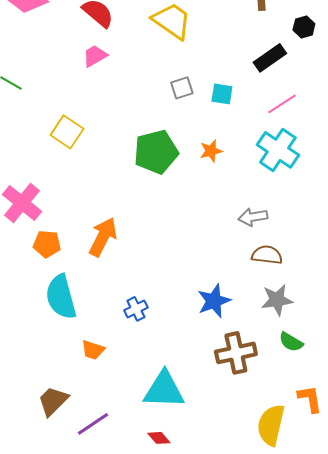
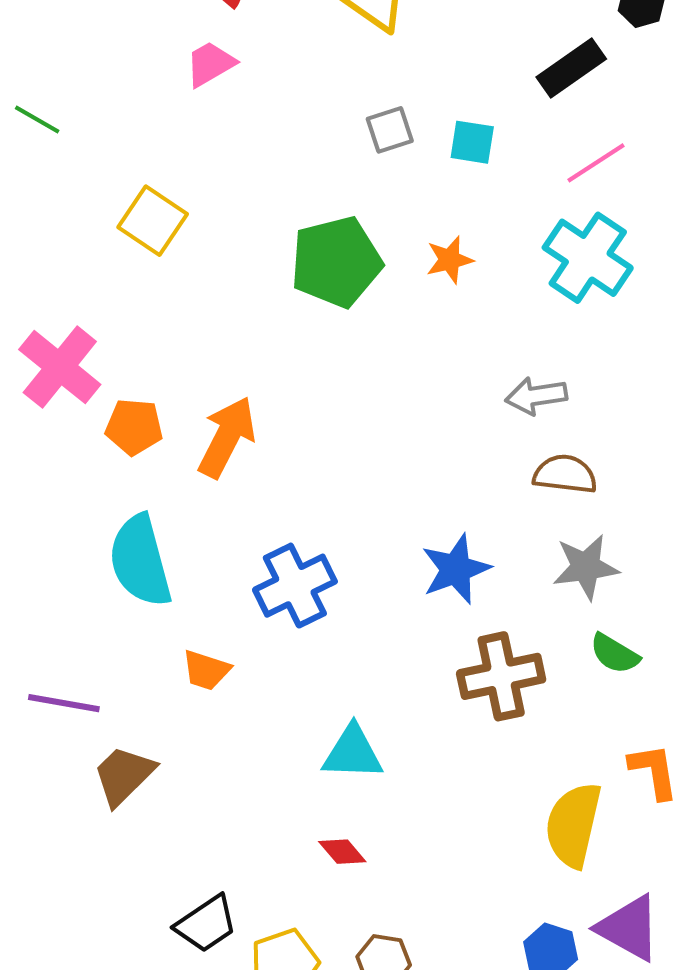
orange pentagon: (47, 244) -> (134, 427), moved
blue cross: (136, 309) -> (295, 586), size x1.6
cyan triangle: (164, 390) -> (353, 753), size x0.7
purple line: (93, 424) -> (64, 703), moved, turned 44

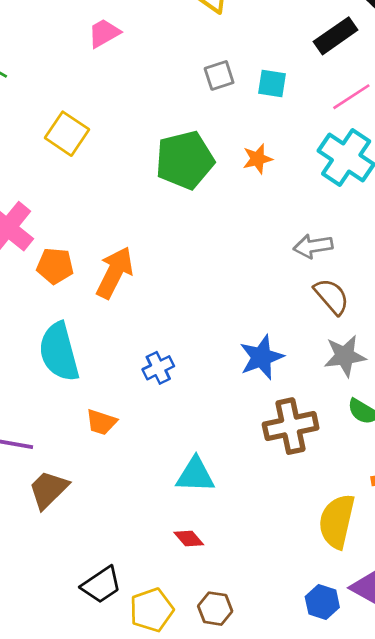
brown semicircle: (565, 474) -> (332, 296), turned 42
blue cross: (295, 586) -> (158, 368), size x0.6

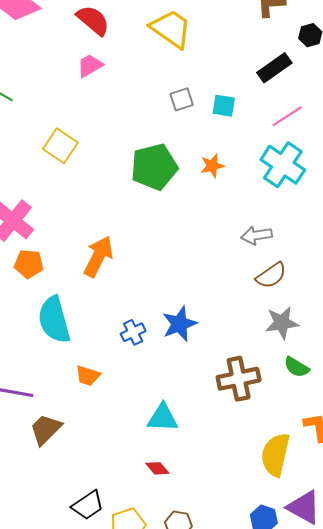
orange pentagon: (55, 266) -> (29, 264), moved
brown semicircle: (332, 296) -> (271, 275), turned 96
blue star: (261, 357) -> (180, 324), moved

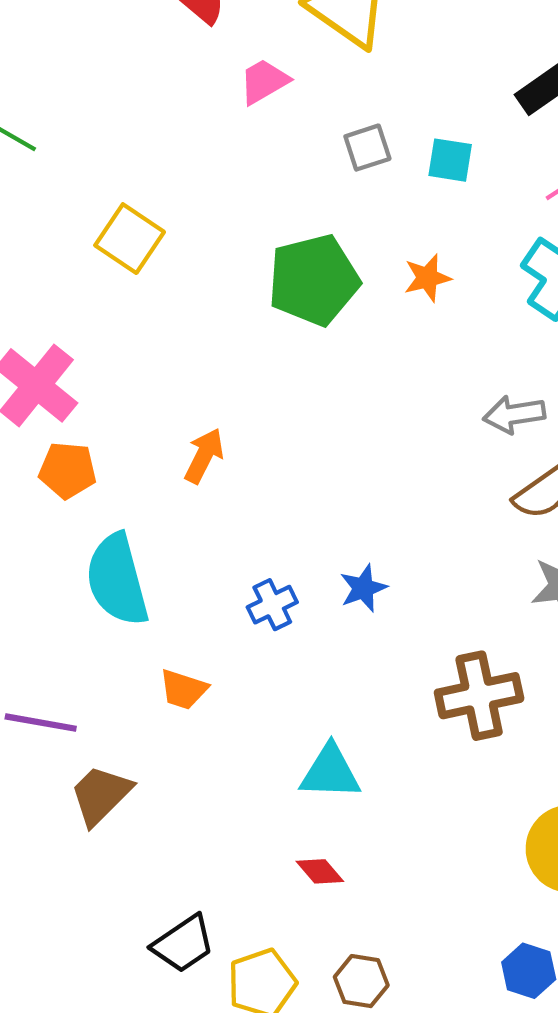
pink trapezoid: (90, 66) -> (264, 81), moved
orange arrow: (98, 256) -> (204, 456), size x0.7
blue star: (180, 324) -> (363, 588), size x0.7

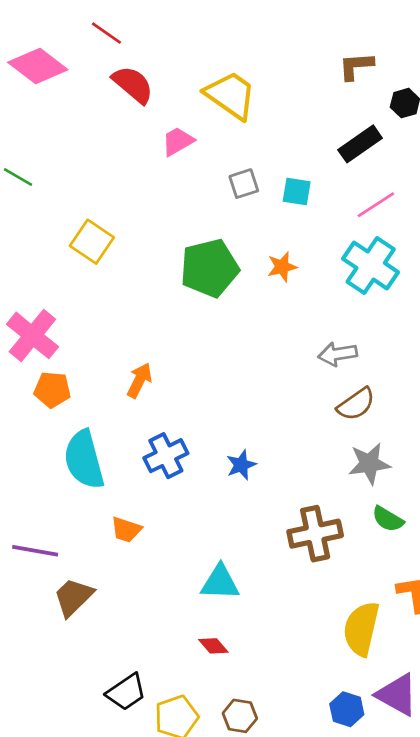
blue cross: (272, 605) -> (166, 456), moved, size x1.4

